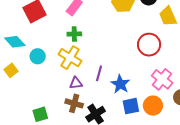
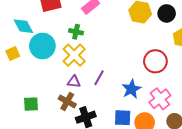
green cross: (74, 34) -> (76, 32), moved
cyan circle: (38, 56) -> (42, 46), size x1.6
blue star: (120, 84) -> (131, 89), moved

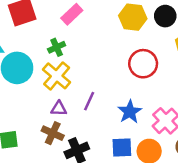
green cross: (76, 32) -> (57, 47), turned -32
red circle: (155, 61) -> (143, 64), moved

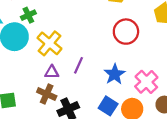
green cross: (57, 47) -> (28, 15), moved
blue square: (122, 147) -> (108, 106), turned 36

